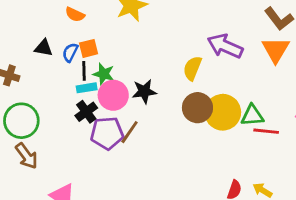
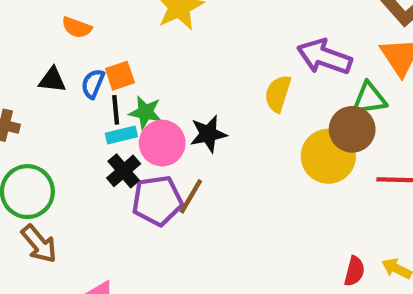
orange semicircle: (75, 14) -> (77, 27), moved
brown circle: (197, 108) -> (352, 129), moved
green triangle: (252, 115) -> (369, 99), moved

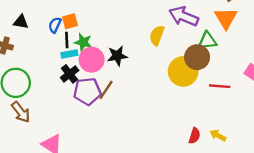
black triangle: (52, 80) -> (21, 22), moved

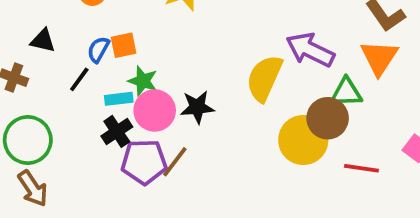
yellow semicircle: (157, 35) -> (264, 78), size x1.4
black line: (67, 40) -> (79, 79), moved, turned 35

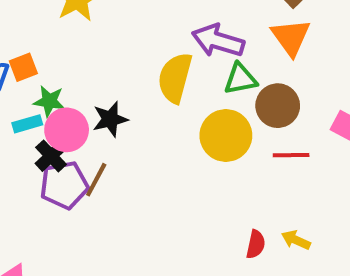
green triangle: (346, 92) -> (240, 79), moved
brown circle: (328, 118) -> (278, 106), moved
black cross: (117, 131) -> (51, 156), moved

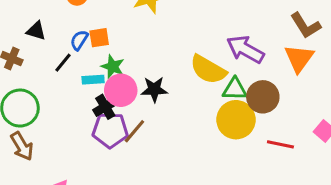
yellow semicircle: (175, 78) -> (208, 70), turned -87
green triangle: (240, 79) -> (235, 89), moved
brown circle: (278, 106) -> (263, 97), moved

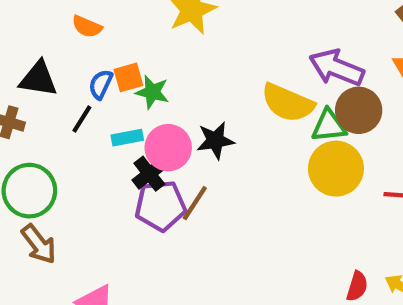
black triangle: (36, 31) -> (38, 79), size x1.4
green star: (113, 67) -> (152, 92), moved
brown circle: (263, 97) -> (359, 110), moved

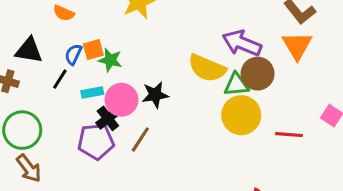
purple pentagon: (161, 206) -> (96, 141), moved

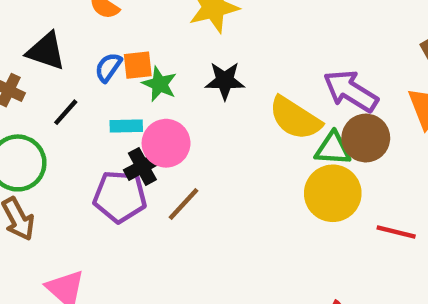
black line: (60, 79) -> (66, 112), moved
black star: (155, 95) -> (225, 81), moved

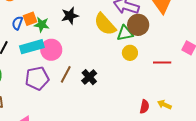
yellow semicircle: (295, 118) -> (105, 24), turned 30
cyan rectangle: (126, 126) -> (32, 47), size x1.6
black cross: (142, 166) -> (89, 77), moved
yellow circle: (333, 193) -> (130, 53), size x0.6

